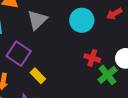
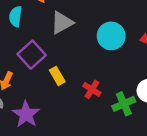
red cross: (92, 58) -> (92, 89), moved
yellow rectangle: (38, 76) -> (57, 76), moved

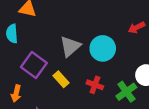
gray triangle: (62, 23) -> (70, 46), moved
cyan circle: (111, 36) -> (103, 48), moved

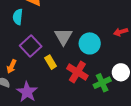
gray triangle: (70, 46) -> (63, 37), turned -30
red cross: (95, 85) -> (77, 72), size x1.5

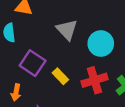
gray triangle: (63, 37) -> (67, 30), moved
red cross: (77, 72) -> (95, 80), turned -35

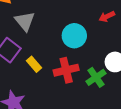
gray triangle: (67, 30) -> (25, 21), moved

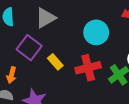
gray triangle: (25, 21) -> (46, 18), turned 40

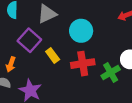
cyan circle: (96, 32) -> (81, 31), moved

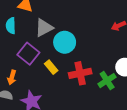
cyan circle: (81, 31) -> (65, 42), moved

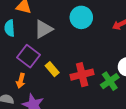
cyan circle: (65, 42) -> (81, 17), moved
orange arrow: (12, 77) -> (21, 81), moved

